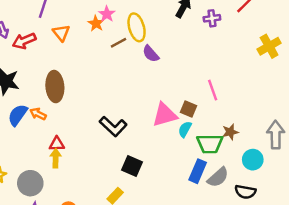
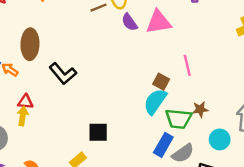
pink triangle: (165, 115) -> (159, 22), moved
black L-shape: (113, 126) -> (63, 74), moved
cyan semicircle: (185, 129) -> (155, 101), size x1.6
black square: (132, 166) -> (98, 132), turned -30

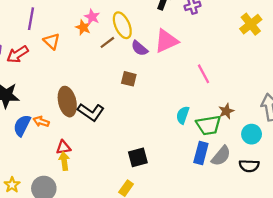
brown ellipse: (30, 44) -> (67, 102), moved
brown square: (161, 82) -> (129, 79), moved
cyan semicircle: (155, 101) -> (183, 115), size x0.7

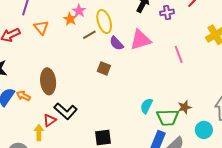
pink line: (203, 74) -> (179, 54), moved
black L-shape: (91, 112) -> (66, 111), moved
red triangle: (63, 147) -> (50, 120), moved, turned -32

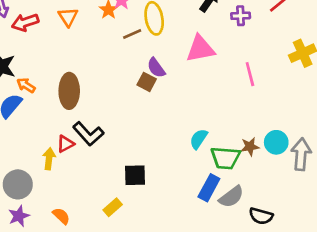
purple semicircle: (116, 43) -> (156, 68), moved
orange arrow: (23, 96) -> (26, 85), moved
cyan circle: (204, 130) -> (276, 142), moved

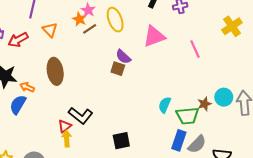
brown line: (132, 34) -> (90, 29), moved
brown ellipse: (69, 91) -> (55, 71), moved
yellow arrow: (49, 159) -> (67, 139), moved

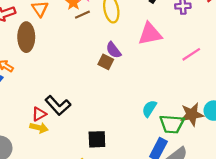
pink line: (195, 49) -> (191, 54), turned 72
brown ellipse: (55, 71) -> (26, 37), moved
brown star: (204, 104) -> (192, 114), size x1.5
yellow arrow: (67, 139) -> (39, 128), turned 98

